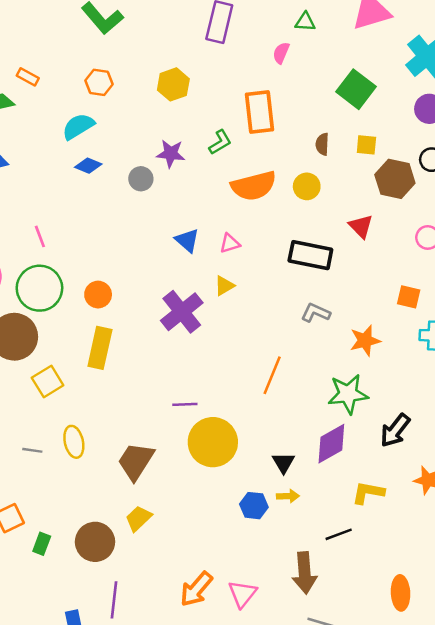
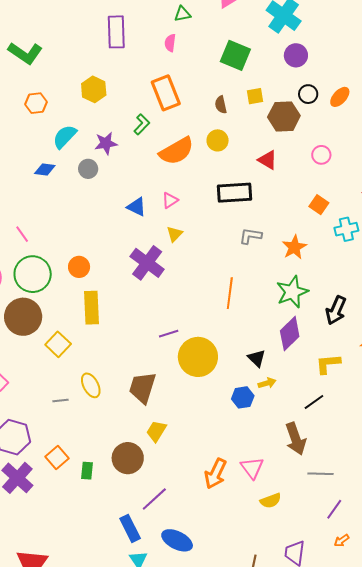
cyan semicircle: (78, 126) -> (65, 137), moved
orange square: (409, 297) -> (319, 205), turned 36
purple line: (114, 600) -> (154, 499), turned 56

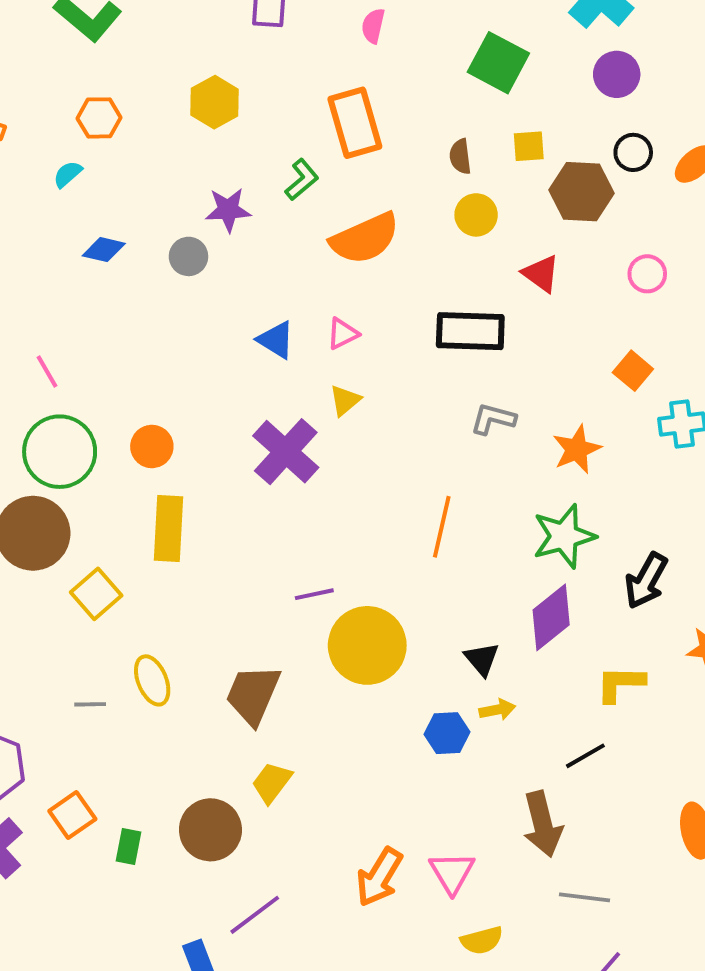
cyan semicircle: (65, 137) -> (68, 174), moved, size x0.6
yellow circle: (218, 140) -> (476, 215), moved

